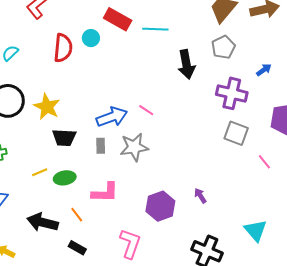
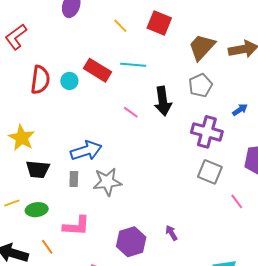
red rectangle: (118, 19) -> (98, 70), moved
cyan circle: (91, 38) -> (69, 81), moved
pink line: (146, 110) -> (131, 112), moved

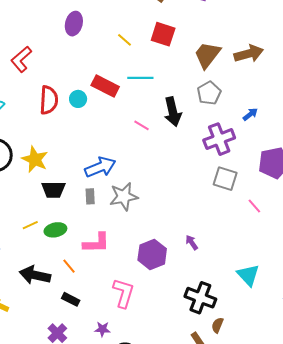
purple cross: (207, 132) -> (219, 139), turned -32

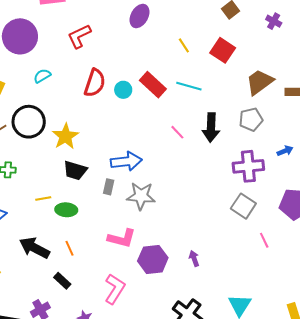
pink L-shape: (96, 243) -> (122, 238), moved

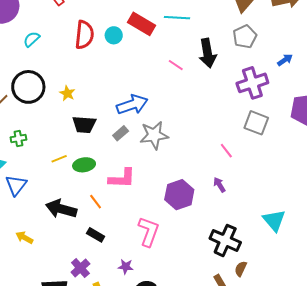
yellow star: (65, 136) -> (67, 93), size x0.6
gray rectangle: (109, 187) -> (121, 133), turned 49
pink L-shape: (122, 238) -> (122, 178), moved
pink line: (264, 240) -> (226, 151), moved

